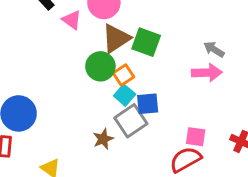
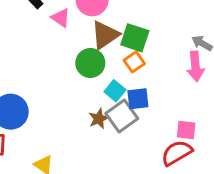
pink arrow: (207, 73) -> (196, 66), turned 88
orange square: (124, 75) -> (134, 62), moved
brown star: (103, 139) -> (99, 119), moved

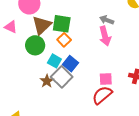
pink triangle: (61, 18) -> (11, 27), moved
blue square: (138, 99) -> (70, 64), turned -35

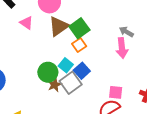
green square: (62, 24) -> (79, 28), turned 36
green circle: (35, 45) -> (48, 72), moved

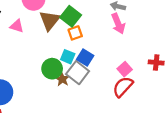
orange square: (79, 45) -> (75, 33), turned 32
pink square: (116, 92) -> (125, 69), turned -32

